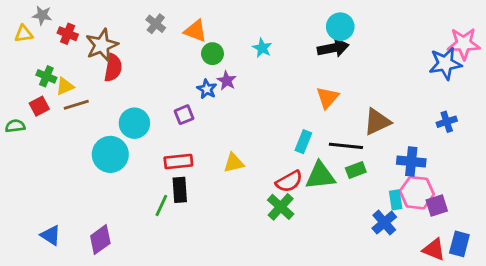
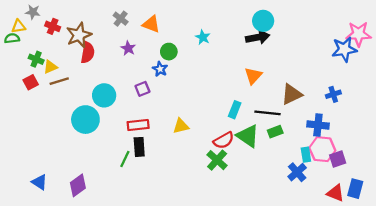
green circle: (212, 54) -> (169, 52), moved
purple star: (227, 81) -> (128, 48), moved
blue cross: (447, 122) -> (333, 94), moved
green semicircle: (15, 126) -> (12, 38), moved
green triangle: (320, 176) -> (248, 136), turned 40

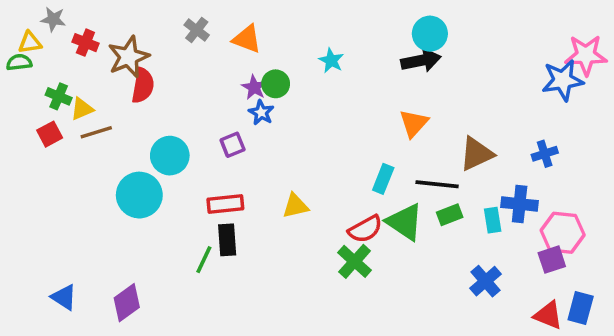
purple star: (128, 48) -> (254, 87), moved
pink hexagon: (322, 149) -> (563, 233), moved
cyan rectangle: (306, 155) -> (493, 220), moved

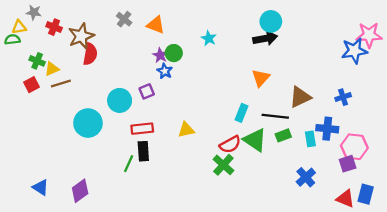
cyan circle: (170, 156) -> (120, 100), moved

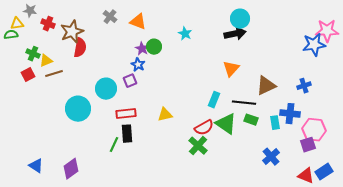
blue star: (165, 71) -> (138, 65), moved
green rectangle: (283, 135) -> (251, 120), turned 40
blue rectangle: (366, 194) -> (324, 172), turned 42

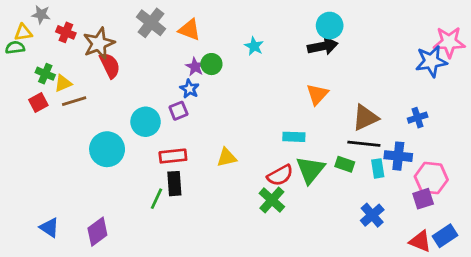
gray cross: (110, 17) -> (151, 23), size x1.5
red semicircle: (80, 48) -> (110, 65), turned -36
cyan rectangle: (214, 100) -> (294, 137), turned 70
black line: (244, 103) -> (364, 144), moved
green triangle: (226, 124) -> (310, 170), turned 35

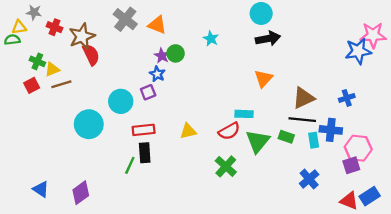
cyan circle: (330, 26) -> (261, 13), moved
red semicircle: (280, 175) -> (229, 131), moved

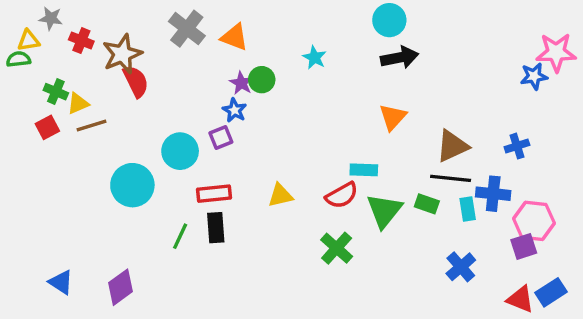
blue star: (358, 51) -> (534, 76), size x0.7
green line: (130, 165) -> (180, 236), moved

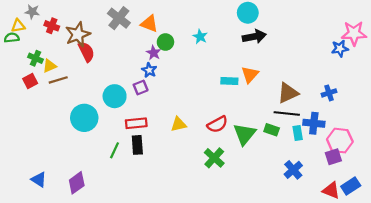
green circle: (262, 80) -> (165, 42), moved
cyan rectangle: (364, 170) -> (229, 81), moved

